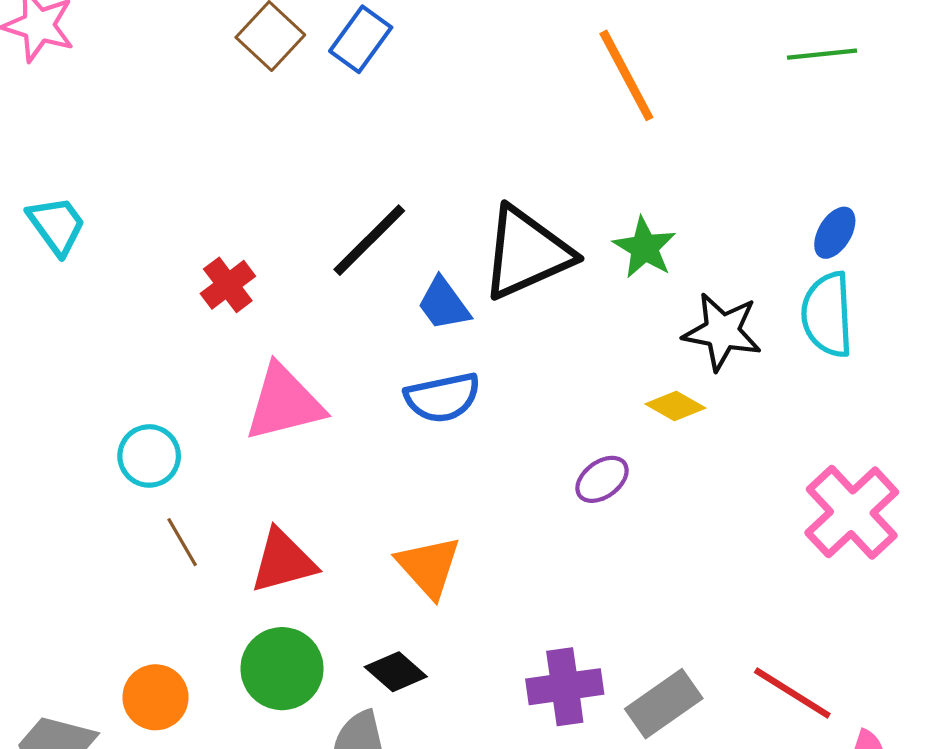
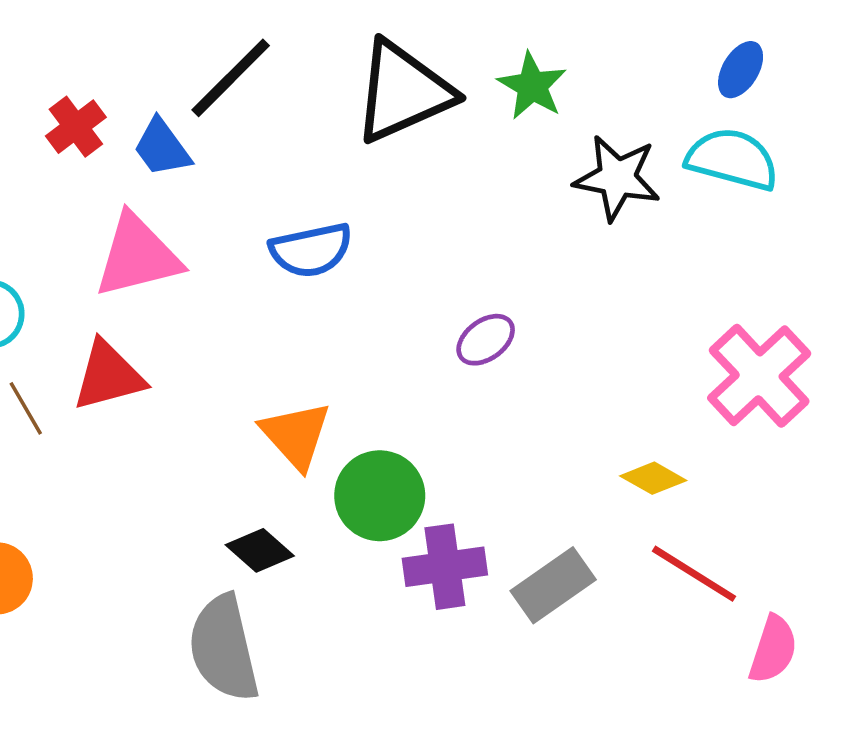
blue trapezoid: (444, 304) -> (162, 148), moved
cyan semicircle: (827, 315) -> (732, 159), turned 108
yellow diamond: (675, 406) -> (653, 478), moved
red triangle: (283, 561) -> (108, 376), moved
green circle: (282, 669) -> (380, 496), moved

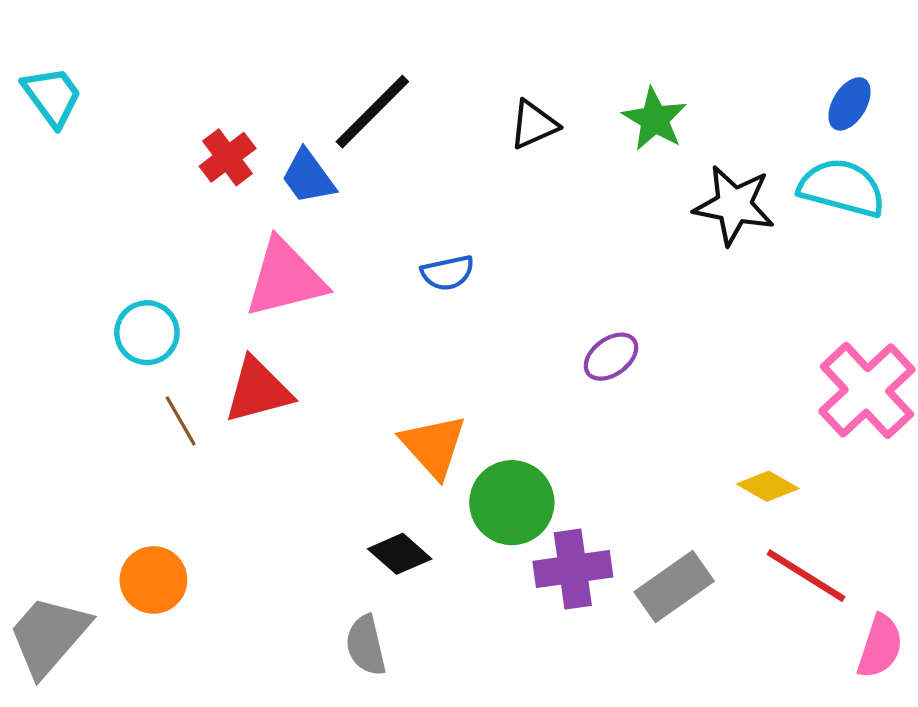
black triangle: (403, 92) -> (534, 125), size x0.5
blue semicircle: (311, 250) -> (448, 273), size x0.7
gray semicircle: (224, 648) -> (366, 645), size x0.6

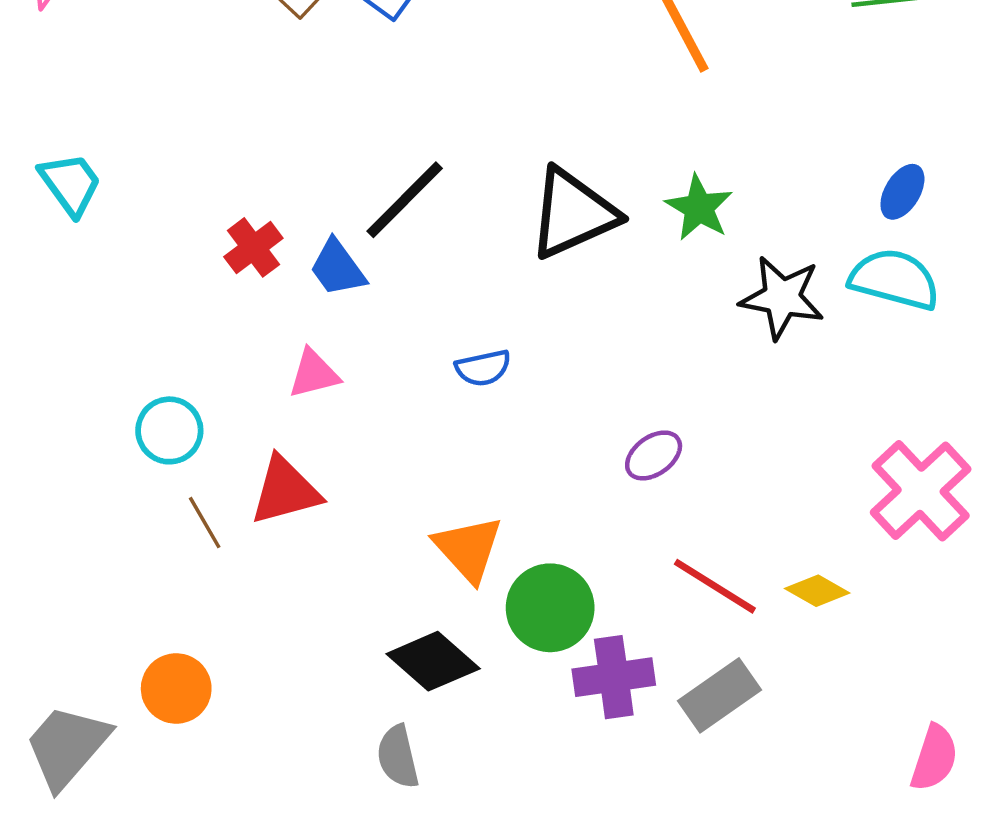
black triangle: (534, 125) -> (573, 213), size x1.8
pink triangle: (285, 278) -> (314, 374), size x0.6
black diamond: (400, 554) -> (433, 661), size x1.4
red line: (806, 576) -> (715, 586), moved

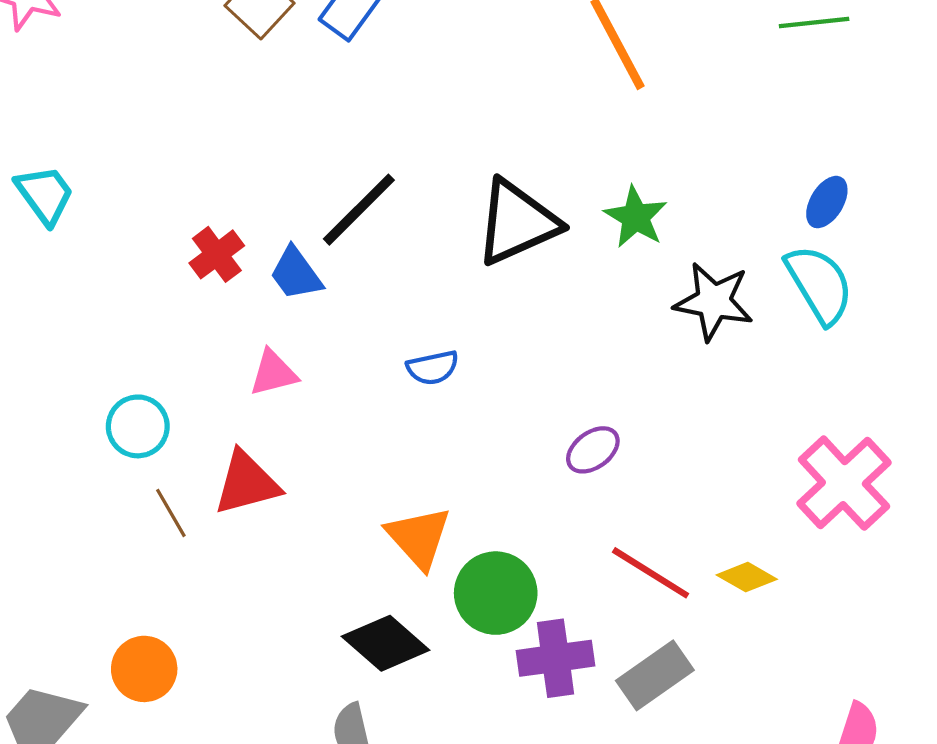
cyan semicircle: (895, 279) -> (819, 284), turned 44

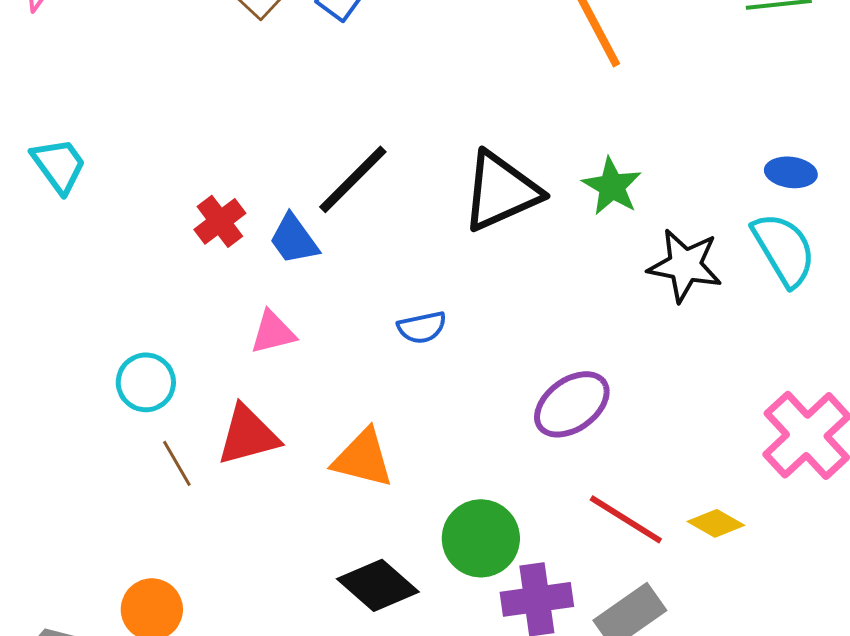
blue ellipse: (827, 202) -> (791, 172), turned 66
purple ellipse: (593, 450) -> (572, 404), size x1.5
orange triangle: (419, 538) -> (363, 458), moved, turned -34

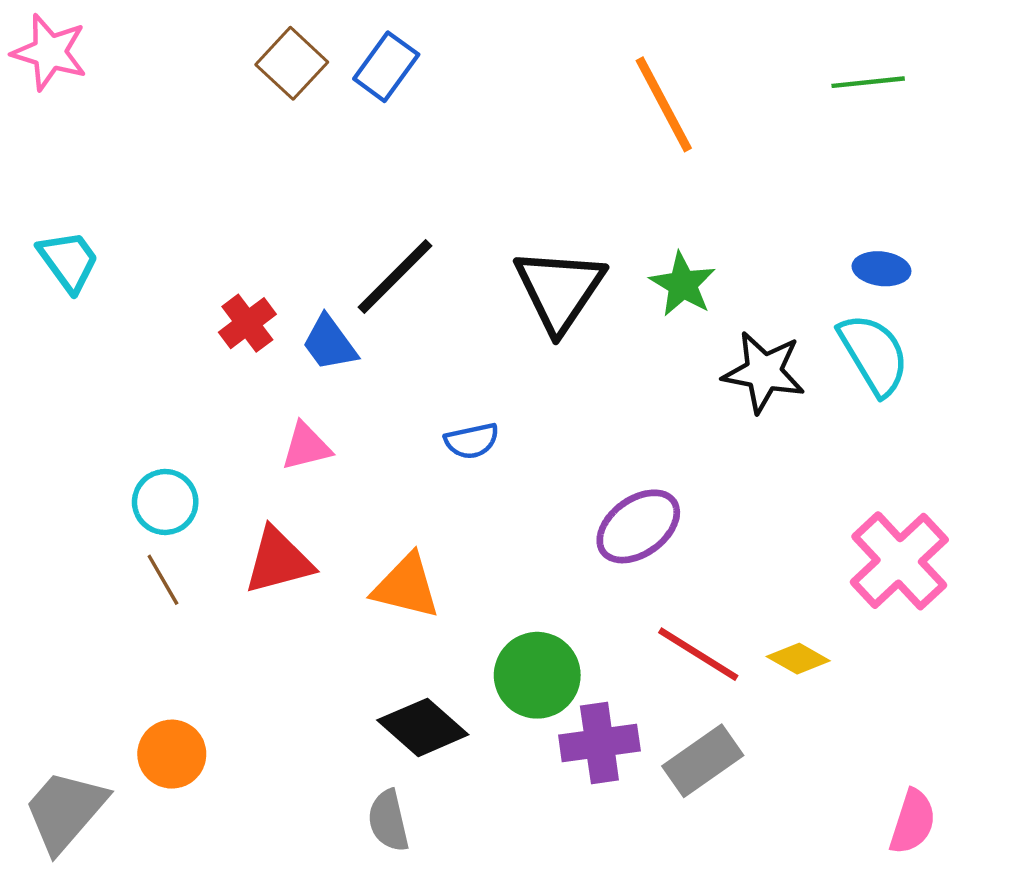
black triangle: (501, 191) -> (559, 290), turned -32
brown line: (177, 463) -> (163, 580), moved

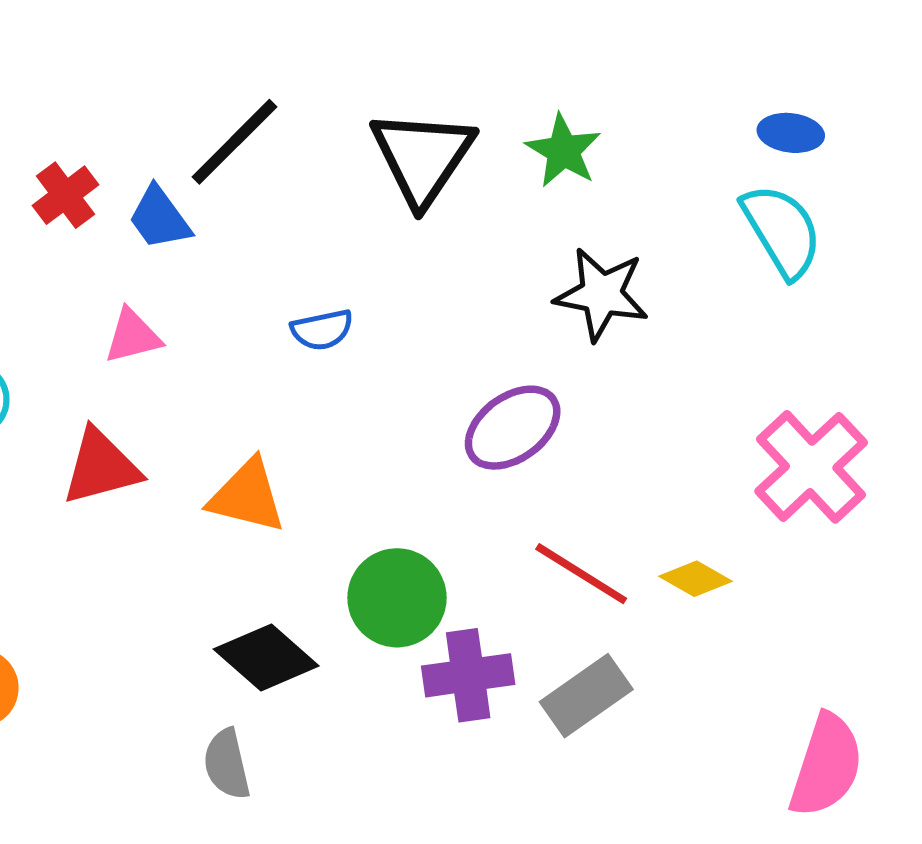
black star: (764, 372) -> (601, 294), moved
pink semicircle: (913, 822) -> (826, 765), size x1.4

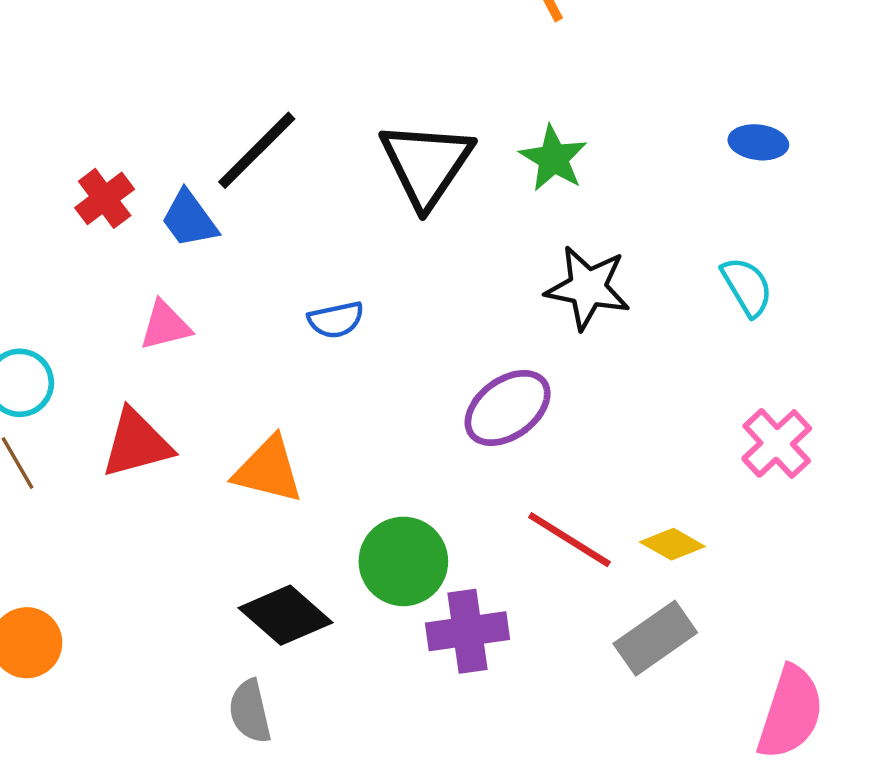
cyan semicircle: (782, 231) -> (747, 287), moved, size x0.7
pink cross: (811, 467) -> (777, 443), size x0.7
gray rectangle: (586, 696) -> (655, 638), moved

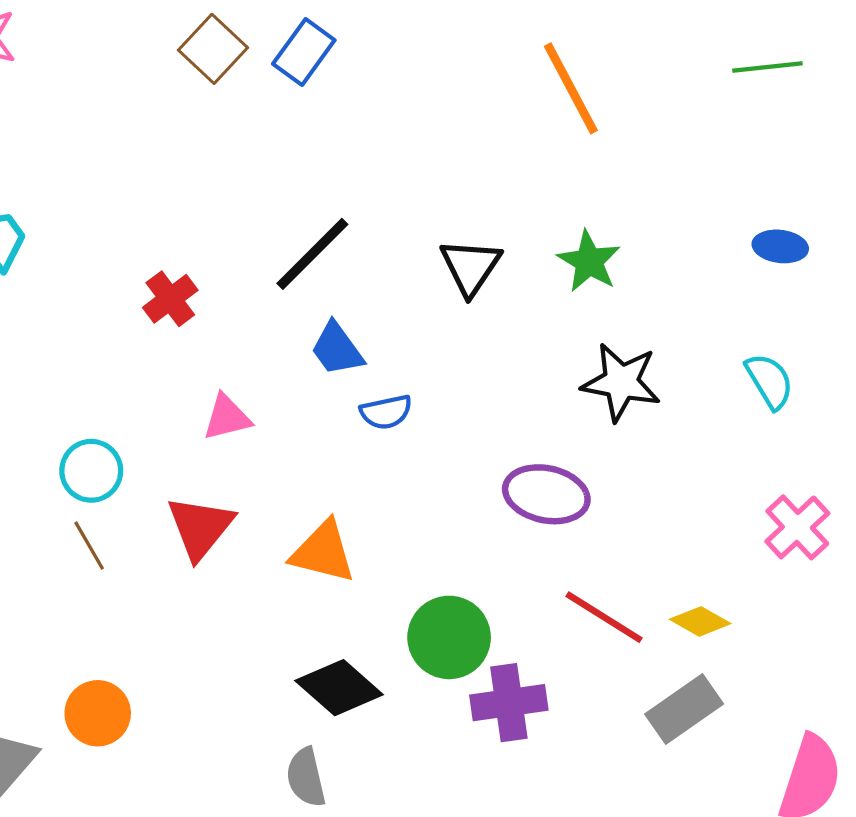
black triangle: (426, 164) -> (470, 267), size x0.7
blue trapezoid: (189, 219) -> (337, 349), moved
purple ellipse: (508, 408) -> (546, 494), turned 48
red triangle: (137, 443) -> (200, 527), turned -36

